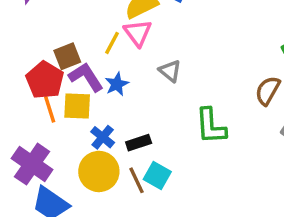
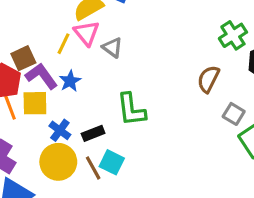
gray triangle: (170, 71) -> (112, 48), moved
green L-shape: (211, 126) -> (131, 110), moved

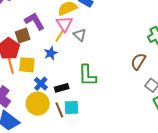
yellow line: (63, 44) -> (60, 36), moved
purple L-shape: (41, 76) -> (35, 21), moved
cyan square: (112, 162) -> (71, 108), turned -35

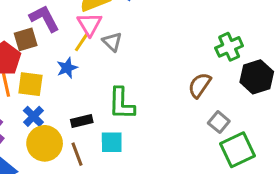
blue cross: (41, 84) -> (33, 116), moved
cyan square: (71, 108) -> (112, 142), moved

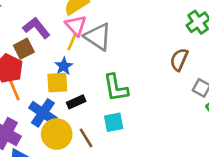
gray triangle: (112, 42) -> (98, 37), size x1.6
yellow square: (30, 84) -> (57, 83), moved
blue cross: (33, 116) -> (43, 113), size x1.5
black rectangle: (82, 121) -> (76, 102), moved

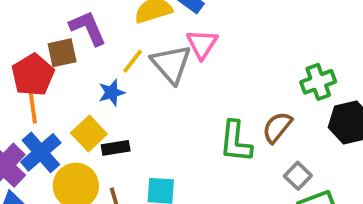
pink triangle: (76, 25) -> (202, 44), moved
yellow square: (57, 83) -> (89, 133), moved, turned 35
green L-shape: (116, 88) -> (236, 142), moved
blue cross: (43, 113) -> (41, 152), moved

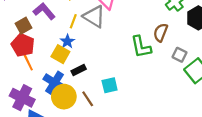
brown square: (62, 53) -> (24, 26), moved
yellow square: (89, 133) -> (60, 54), moved
blue cross: (41, 152) -> (55, 83), moved

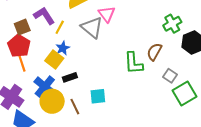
yellow line: (73, 21) -> (60, 27), moved

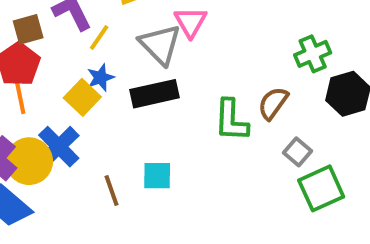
black rectangle: (70, 77) -> (155, 94), moved, size x1.6
yellow circle: (52, 101) -> (29, 161), moved

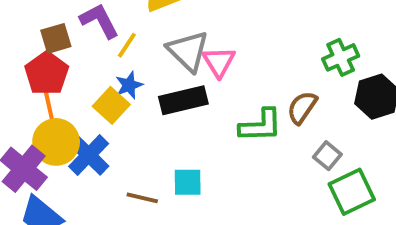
pink triangle: (191, 22) -> (219, 62), moved
green L-shape: (231, 120) -> (261, 125), turned -93
yellow circle: (29, 161) -> (56, 142), moved
brown line: (112, 191) -> (142, 198), turned -56

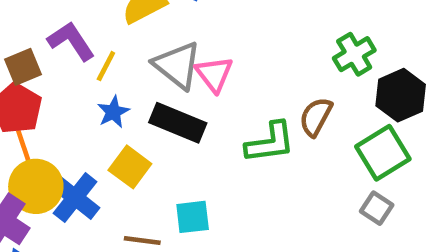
black rectangle: (183, 100) -> (178, 123), turned 42
yellow square: (111, 105) -> (130, 167), moved
gray square: (327, 156) -> (377, 208), moved
green square: (352, 192) -> (383, 153), moved

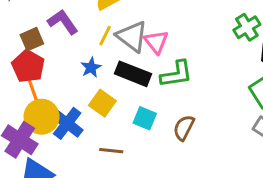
yellow line: (106, 66) -> (105, 36), moved
brown semicircle: (316, 117) -> (184, 128), moved
green L-shape: (270, 143) -> (176, 74), moved
cyan square: (193, 217) -> (145, 118), moved, turned 30

